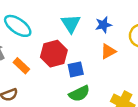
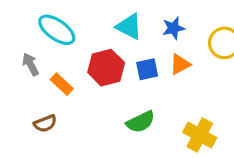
cyan triangle: (71, 24) -> (129, 27), turned -30
blue square: (76, 69) -> (147, 69), moved

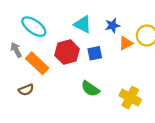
orange triangle: (180, 64) -> (126, 43), moved
orange rectangle: (62, 84) -> (37, 63), size x1.5
green semicircle: (141, 122) -> (90, 89), turned 60

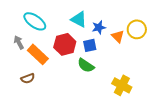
blue star: (113, 25) -> (99, 27), moved
orange triangle: (126, 43) -> (118, 36), turned -48
green semicircle: (90, 89) -> (86, 65), moved

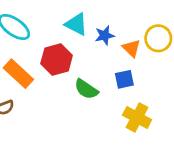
blue square: (90, 45) -> (124, 79), moved

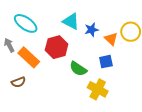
yellow cross: (137, 117) -> (98, 89), moved

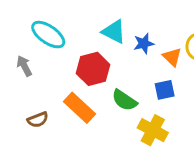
orange rectangle: (29, 57) -> (80, 108), moved

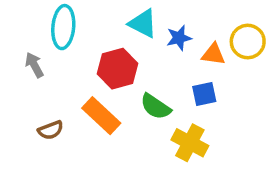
cyan ellipse: (48, 35) -> (63, 27), turned 60
orange triangle: (172, 57) -> (213, 54), turned -36

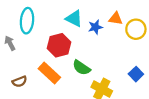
orange triangle: (213, 54) -> (116, 19), moved
blue square: (204, 94) -> (136, 74), moved, turned -32

